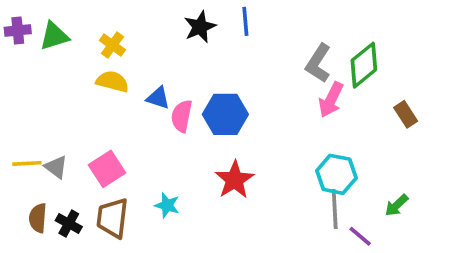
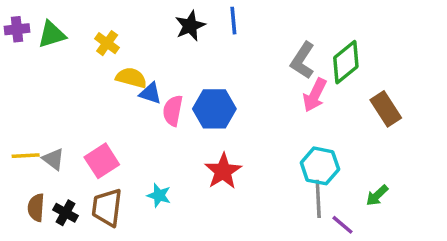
yellow semicircle: (112, 81) -> (131, 78), moved
brown rectangle: (406, 114) -> (386, 109), size x1.4

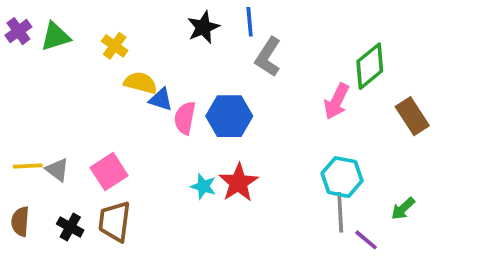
purple cross: (17, 29) -> (18, 31), turned -30
gray L-shape: (303, 60) -> (268, 57), moved
cyan star: (159, 195) -> (203, 186), moved
brown semicircle: (36, 208) -> (20, 221), moved

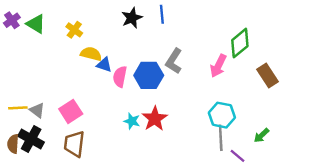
green triangle: (55, 37) -> (36, 24), turned 48
gray L-shape: (268, 57) -> (174, 61), moved
black cross: (70, 227) -> (31, 139), moved, size x1.5

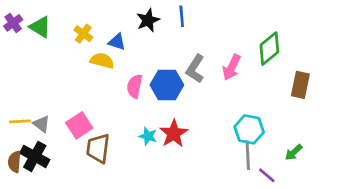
blue triangle: (104, 65) -> (117, 42), moved
pink arrow: (218, 66) -> (232, 67), moved
brown rectangle: (267, 75) -> (300, 85), turned 45
brown trapezoid: (74, 144) -> (98, 148), moved

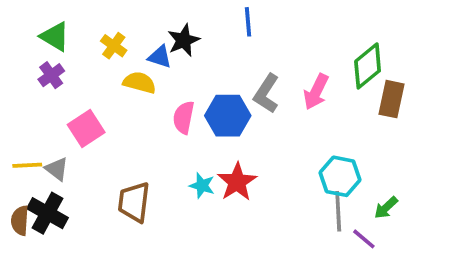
black star: (148, 20) -> (184, 40), moved
purple cross: (13, 23) -> (51, 75), moved
brown rectangle: (300, 85) -> (392, 99), moved
pink square: (79, 125) -> (86, 129), moved
green arrow: (294, 152) -> (386, 208), moved

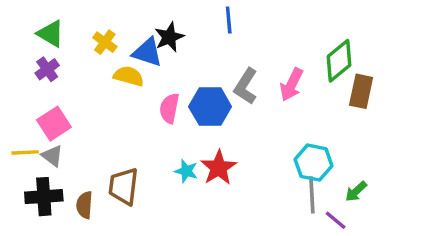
blue triangle: (160, 57) -> (147, 52), size x1.4
pink square: (86, 129) -> (54, 124), moved
black cross: (48, 213) -> (44, 197), turned -33
brown semicircle: (20, 220) -> (85, 205), moved

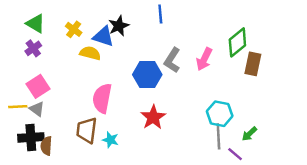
pink semicircle: (169, 108) -> (102, 98), moved, size x1.4
cyan star: (186, 171) -> (110, 140), moved
brown semicircle: (85, 205) -> (46, 146), moved

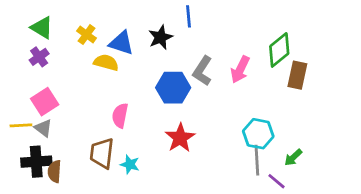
black star: (119, 26) -> (161, 37), moved
pink semicircle: (102, 98) -> (120, 116), size x0.7

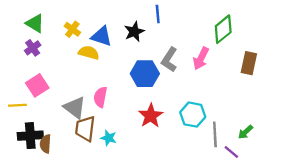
green diamond: (279, 50) -> (223, 29), moved
gray triangle: (43, 128) -> (75, 108), moved, size x1.5
cyan hexagon: (258, 134) -> (193, 115), moved

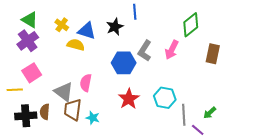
purple cross: (33, 48) -> (28, 41), size x1.5
brown semicircle: (45, 144) -> (45, 112), moved

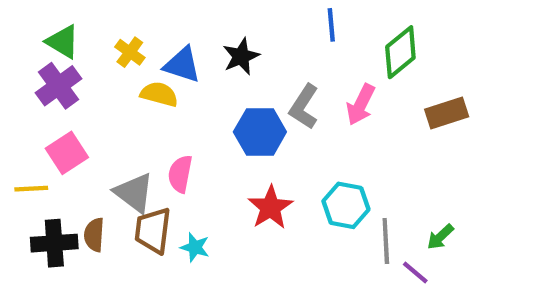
blue line: (135, 12) -> (331, 25), moved
brown rectangle: (213, 54) -> (447, 113), turned 60

